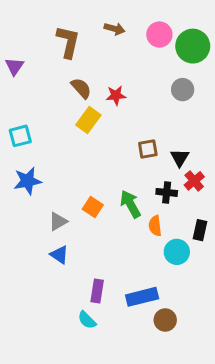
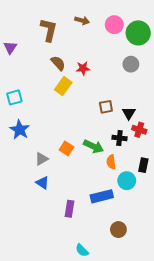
blue star: (28, 181) -> (20, 130), turned -30
red cross: (194, 181) -> (139, 130), turned -32
green arrow: (130, 204) -> (93, 146), turned 144
blue rectangle: (142, 297) -> (102, 196), moved
cyan semicircle: (87, 320) -> (82, 250), moved

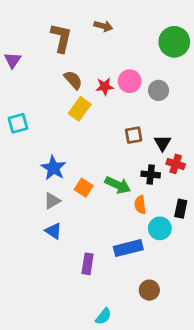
pink circle: (114, 25) -> (130, 81), moved
gray circle: (131, 64) -> (159, 90), moved
blue star: (20, 130) -> (53, 168), moved
cyan semicircle: (82, 250) -> (103, 316), turned -96

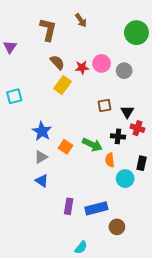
brown arrow: (103, 26) -> (81, 20), turned 40
blue rectangle: (128, 248) -> (96, 208), moved

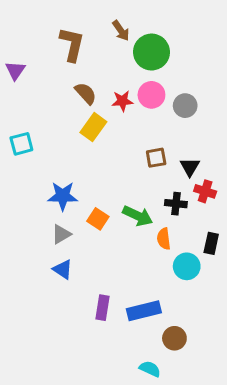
green circle: (136, 33) -> (151, 52), moved
blue star: (42, 131) -> (63, 196), turned -30
cyan semicircle: (81, 247) -> (150, 369), moved, turned -104

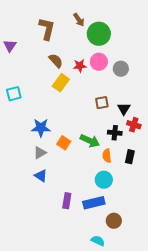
black rectangle: (211, 243) -> (130, 157), moved
cyan circle: (187, 266) -> (104, 180), moved

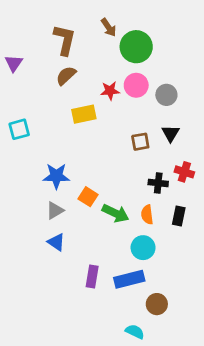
brown semicircle: (56, 61) -> (66, 76), moved, turned -91
yellow rectangle: (61, 83) -> (84, 114), turned 42
black triangle: (124, 109) -> (171, 133), moved
green arrow: (90, 141) -> (116, 213), moved

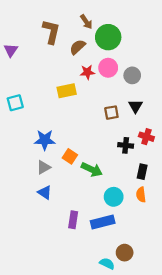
brown semicircle: (66, 76) -> (78, 47), moved
orange semicircle: (147, 215) -> (141, 195), moved
brown circle: (157, 304) -> (125, 253), moved

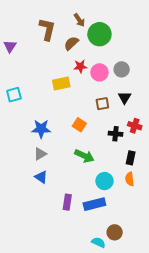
pink circle: (108, 68) -> (99, 72), moved
orange square: (70, 156) -> (79, 125), moved

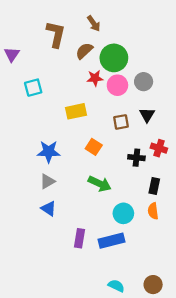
green circle: (99, 34) -> (114, 58), moved
yellow rectangle: (61, 83) -> (76, 111), moved
cyan square: (14, 95) -> (33, 88), moved
brown circle: (115, 232) -> (153, 285), moved

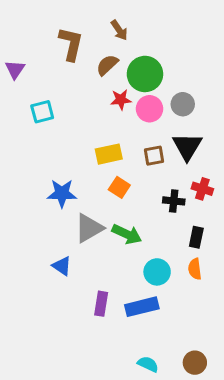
yellow rectangle: (76, 111) -> (109, 154), moved
black triangle: (147, 115) -> (187, 147), size x1.5
gray triangle: (47, 181) -> (89, 228), moved, size x1.5

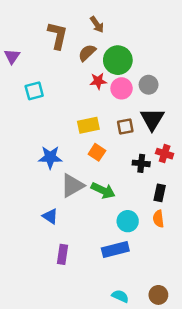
purple rectangle: (101, 304) -> (63, 254), moved

